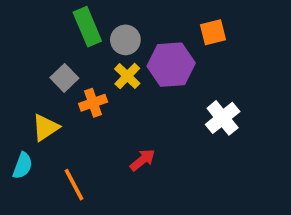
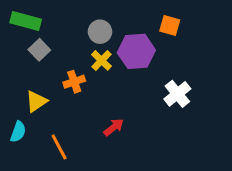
green rectangle: (87, 27) -> (26, 21), moved, turned -52
orange square: (213, 32) -> (170, 26), turned 30
gray square: (64, 78) -> (39, 50), moved

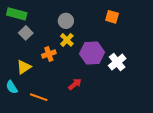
purple hexagon: (136, 51) -> (92, 53), moved
cyan semicircle: (18, 132) -> (12, 87), turned 128
orange line: (59, 147) -> (39, 97), turned -42

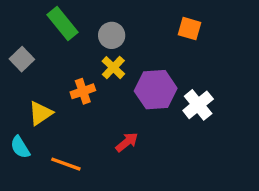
green rectangle: (17, 14) -> (62, 24), moved, turned 36
gray square: (26, 33) -> (22, 59), moved

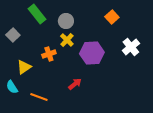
orange square: (190, 29) -> (112, 17), turned 32
white cross: (198, 105) -> (131, 47), moved

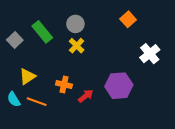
green rectangle: (37, 14) -> (42, 32), moved
purple hexagon: (92, 53) -> (119, 86), moved
orange cross: (49, 54) -> (64, 85), moved, turned 32
orange line: (39, 97) -> (37, 102), moved

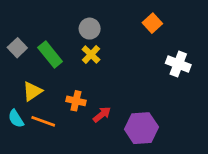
green rectangle: (42, 32) -> (50, 54), moved
white cross: (150, 54) -> (178, 64), turned -30
purple hexagon: (119, 86) -> (141, 128), moved

